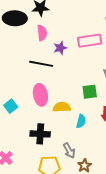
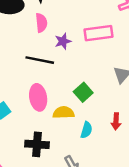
green square: (90, 92) -> (83, 92), moved, turned -35

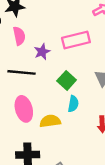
green square: (83, 92) -> (67, 80), moved
cyan semicircle: (86, 130) -> (73, 104), moved

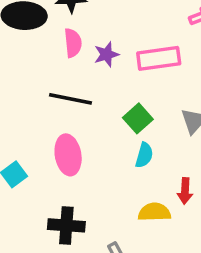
purple star: (42, 52) -> (106, 54), moved
yellow semicircle: (50, 121) -> (154, 212), moved

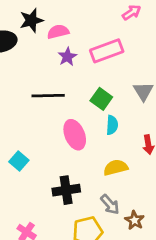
pink semicircle: (73, 43) -> (58, 32), moved, turned -85
pink ellipse: (68, 155) -> (75, 135), moved
yellow semicircle: (154, 212) -> (116, 168), moved

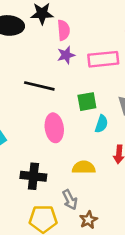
pink semicircle: (58, 32) -> (64, 30), turned 84
green square: (101, 99) -> (87, 102), turned 30
cyan semicircle: (112, 125) -> (101, 124), moved

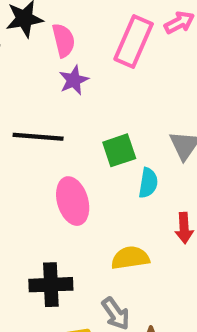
pink rectangle: (103, 59) -> (134, 42), moved, turned -52

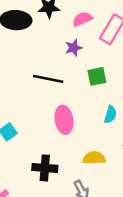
pink semicircle: (64, 40) -> (82, 19), moved, turned -108
green square: (119, 150) -> (97, 76), moved

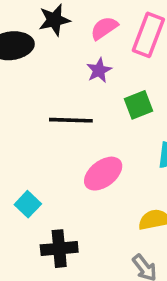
pink ellipse: (64, 120) -> (103, 174), turned 72
black cross: (45, 168) -> (59, 249), moved

